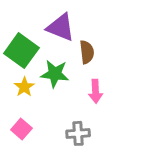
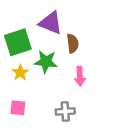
green square: (21, 51) -> (18, 42), turned 36
pink square: (21, 129) -> (18, 108), turned -35

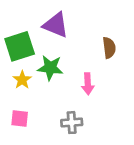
brown semicircle: (73, 43) -> (109, 48), moved

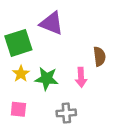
brown semicircle: (109, 48) -> (99, 56), moved
green star: (50, 68) -> (47, 79), moved

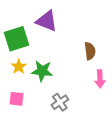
pink arrow: (81, 77) -> (100, 79), moved
gray cross: (66, 113) -> (60, 102), turned -30

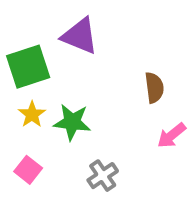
pink arrow: (100, 79) -> (172, 135), turned 54
pink square: (16, 99) -> (28, 170), turned 32

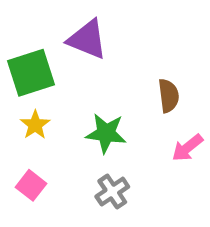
green star: (72, 122) -> (106, 133), moved

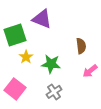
yellow star: (35, 125) -> (26, 57), moved
pink square: (31, 185) -> (15, 89), size x1.5

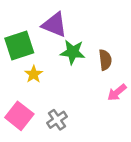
green star: (51, 64) -> (73, 52), moved
gray cross: (54, 92) -> (57, 120), moved

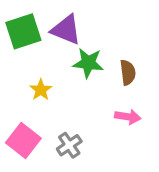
green square: (19, 46) -> (23, 31), moved
pink arrow: (117, 92) -> (128, 117), moved, turned -132

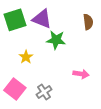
brown semicircle: (128, 72) -> (88, 22), moved

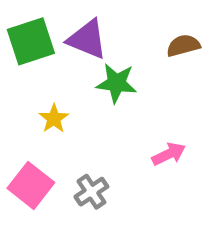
brown semicircle: (88, 22) -> (183, 46), turned -98
pink arrow: (81, 74) -> (169, 154), turned -35

